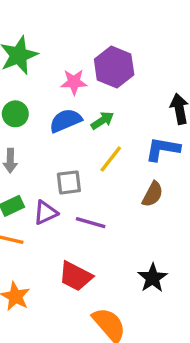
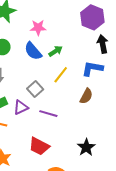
purple hexagon: (114, 67) -> (92, 17), moved
blue semicircle: (66, 121) -> (33, 51), turned -108
gray square: (69, 182) -> (35, 89), turned -35

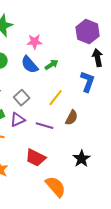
blue L-shape: (92, 69) -> (88, 82), turned 100
yellow line: (61, 75) -> (56, 98), moved
gray square: (35, 89) -> (22, 98), moved
brown semicircle: (86, 96) -> (72, 118), moved

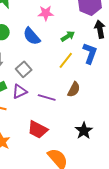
pink star: (35, 42) -> (46, 13), moved
green arrow: (52, 65) -> (68, 36), moved
yellow line: (56, 98) -> (66, 60), moved

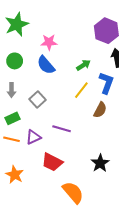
pink star: (46, 13) -> (49, 42), moved
brown semicircle: (74, 89) -> (100, 110), moved
purple triangle: (20, 91) -> (33, 137), moved

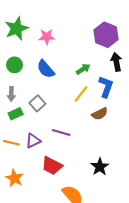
pink star: (49, 42) -> (47, 37), moved
brown semicircle: (100, 110) -> (100, 114), turned 35
green rectangle: (13, 118) -> (16, 114), moved

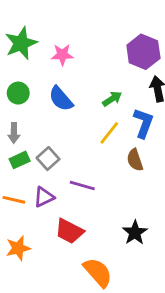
gray square: (37, 103) -> (48, 159), moved
brown semicircle: (100, 114) -> (135, 160), turned 98
orange star: (15, 178) -> (18, 248), turned 30

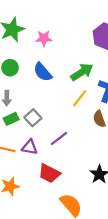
green arrow: (112, 99) -> (82, 72), size x1.5
purple line: (82, 186) -> (59, 138), turned -54
purple triangle: (44, 197) -> (30, 147), turned 35

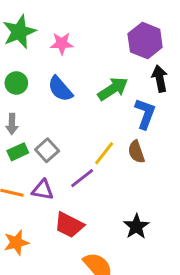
yellow line: (80, 98) -> (104, 153), moved

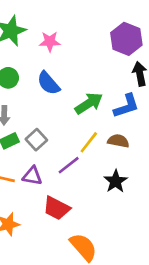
green arrow: (113, 89) -> (89, 103), moved
blue L-shape: (145, 114) -> (126, 106), turned 52
brown semicircle: (136, 152) -> (118, 141), turned 120
black star: (136, 226) -> (116, 181), moved

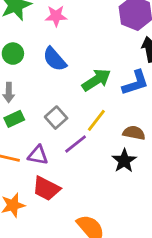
gray square: (36, 140) -> (56, 118), moved
brown semicircle: (118, 141) -> (134, 133), moved
red trapezoid: (57, 208) -> (46, 189), moved

